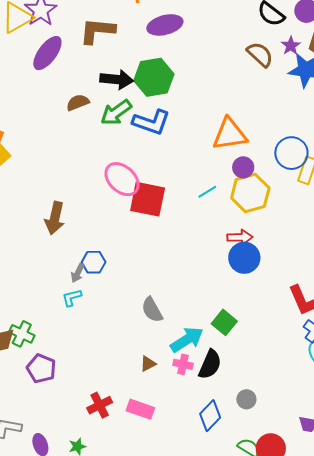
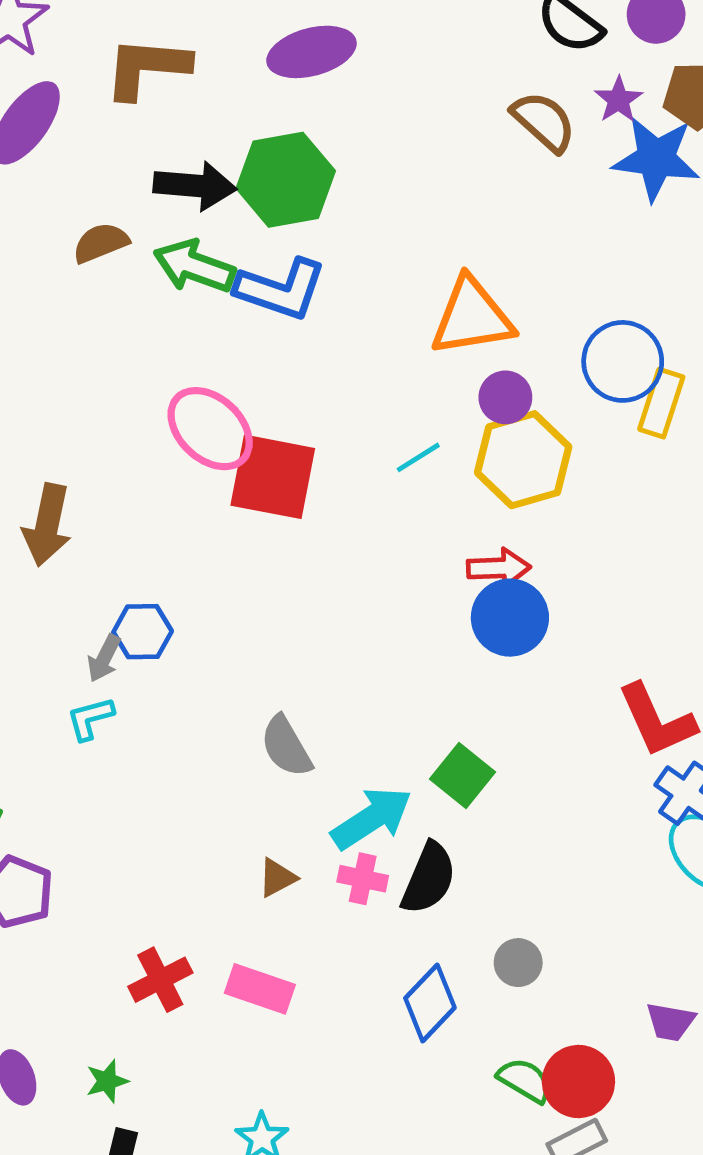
green arrow: (116, 112) -> (194, 266), turned 56

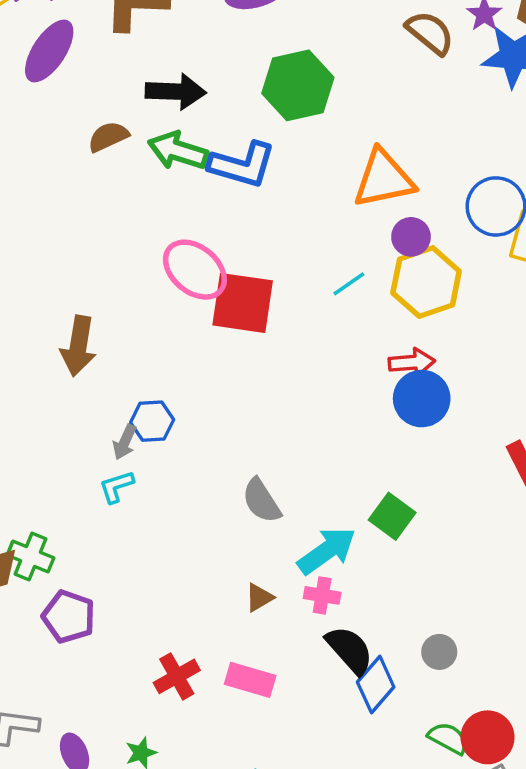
green hexagon: (286, 180) -> (298, 85), moved
black semicircle: (429, 878) -> (350, 650), moved, turned -62

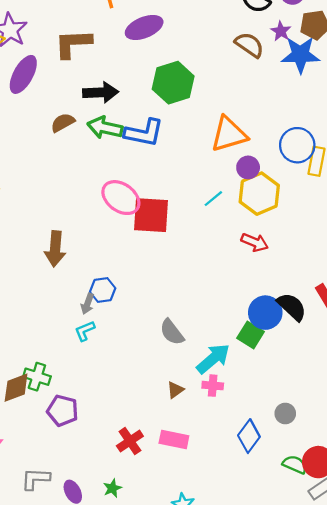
red arrow: (412, 362) -> (255, 242), turned 32
blue circle: (422, 399) -> (265, 313), moved
black semicircle: (350, 650) -> (292, 307), moved

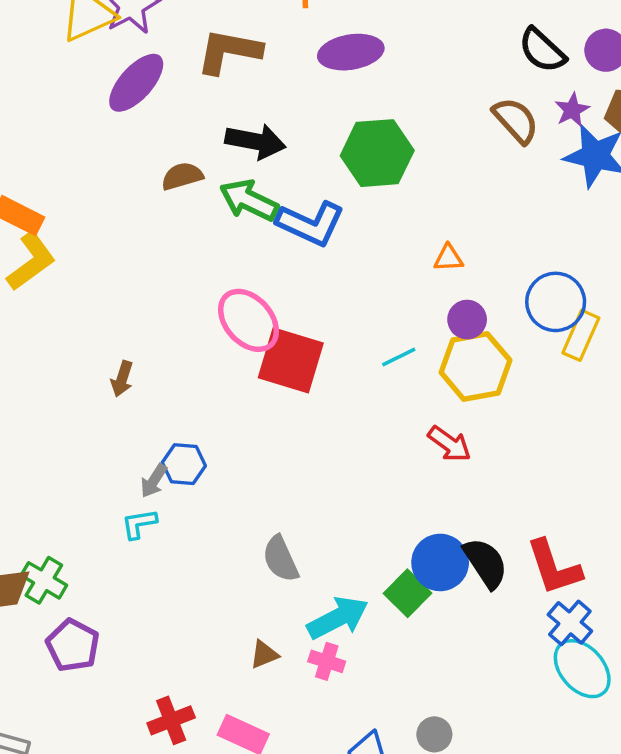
orange triangle: (229, 134) -> (448, 258), size x0.5
brown arrow: (55, 249) -> (122, 379), size x0.6

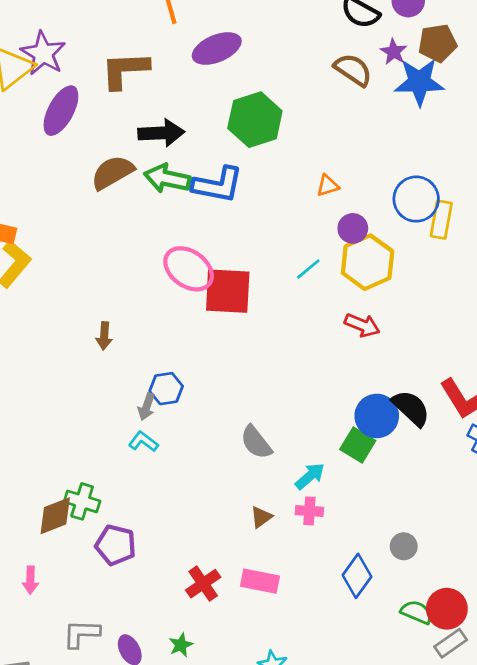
brown semicircle: (182, 176) -> (112, 172), size x1.4
cyan L-shape: (139, 524) -> (143, 442), turned 60
cyan arrow: (338, 618) -> (310, 476), size x0.7

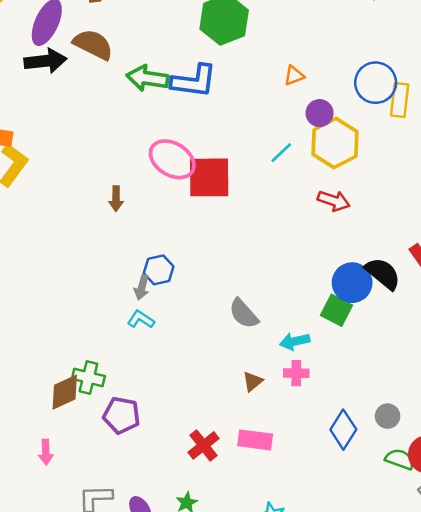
black arrow: (161, 133) -> (45, 61), moved
brown semicircle: (112, 172) -> (93, 44), moved, turned 60
brown arrow: (104, 336) -> (116, 199), moved
cyan arrow: (310, 476) -> (295, 341), turned -148
gray circle: (404, 546) -> (388, 416), moved

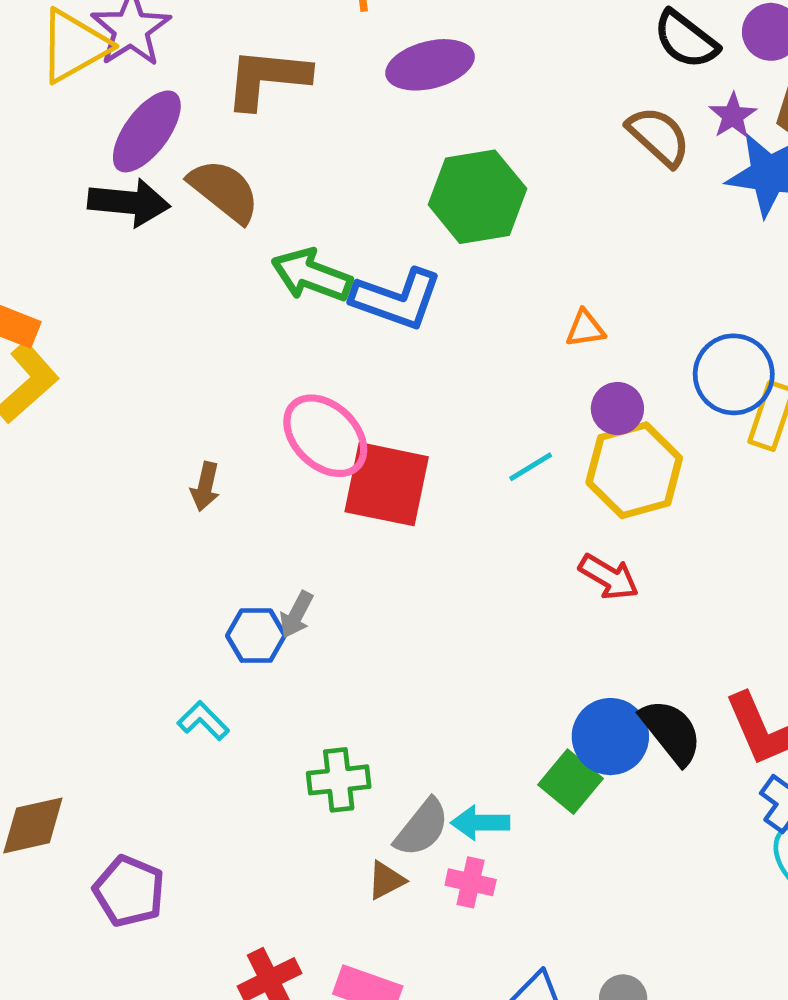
gray arrow: (142, 287) -> (296, 615), moved
gray semicircle: (244, 314) -> (422, 828), moved, turned -112
green cross: (88, 377) -> (339, 780), moved, turned -32

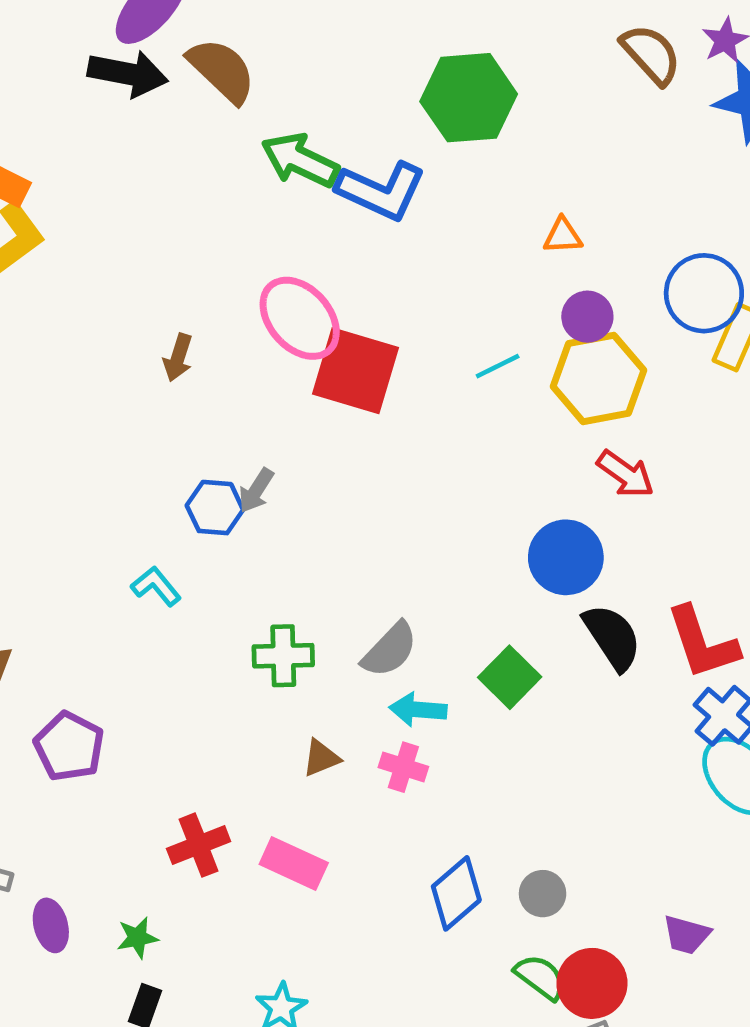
red arrow: (609, 577) -> (625, 474), moved
blue circle: (610, 737) -> (566, 557), moved
gray semicircle: (422, 828) -> (390, 650), moved

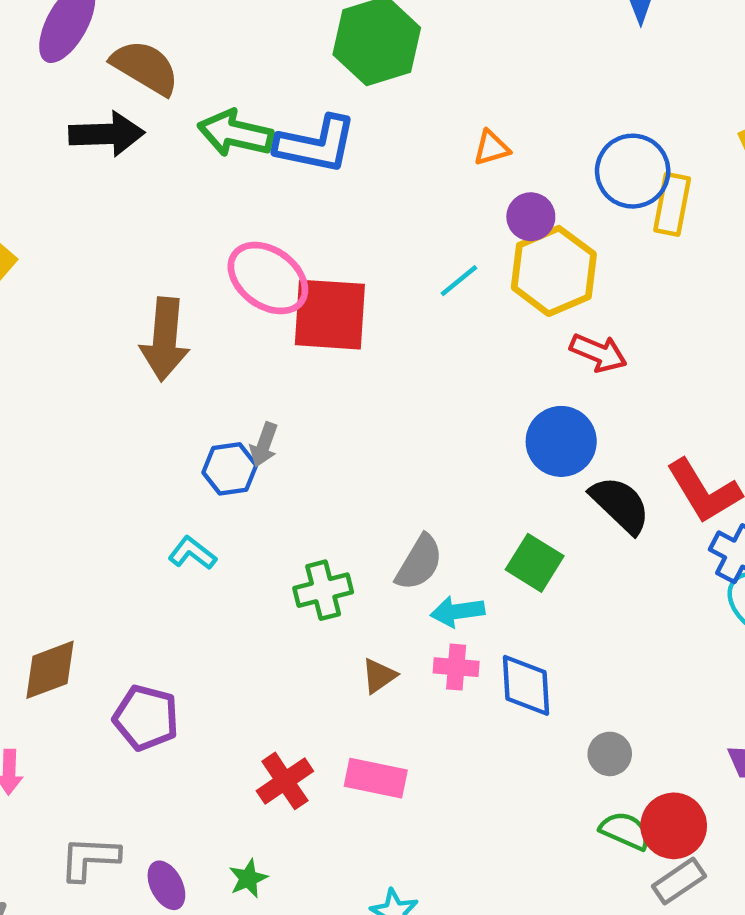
black arrow: (128, 74) -> (107, 134), moved
brown arrow: (178, 358) -> (165, 339), size x1.8
blue diamond: (456, 893) -> (526, 685), moved, turned -40

